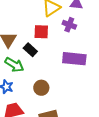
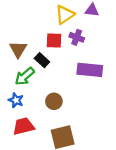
purple cross: (69, 25) -> (77, 37), moved
green arrow: (14, 65) -> (25, 76), turned 108

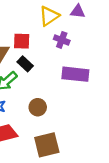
red square: (54, 41) -> (22, 41), moved

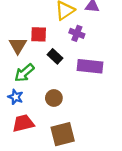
black rectangle: (25, 64) -> (55, 56), moved

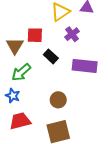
purple cross: (77, 33) -> (72, 34), turned 32
brown circle: (54, 98) -> (58, 100), moved

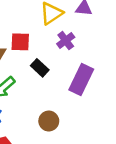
purple rectangle: (85, 66) -> (81, 79), turned -70

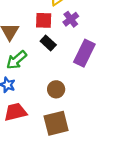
red square: (20, 42) -> (44, 20), moved

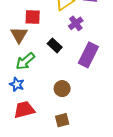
red square: (44, 20) -> (33, 17), moved
brown square: (56, 123) -> (62, 120), size x0.6

